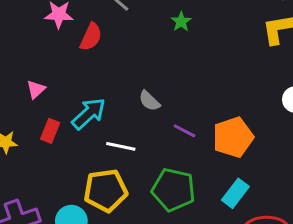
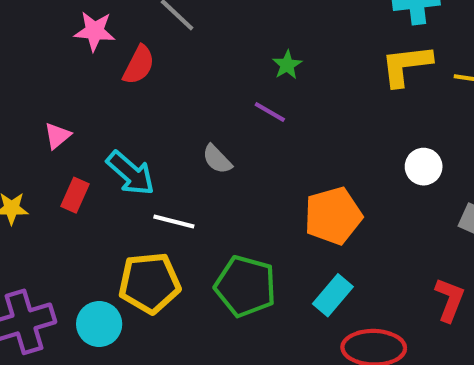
green star: (181, 22) -> (287, 65), moved
cyan arrow: (89, 114) -> (131, 173), turned 81
purple line: (184, 131) -> (270, 112), moved

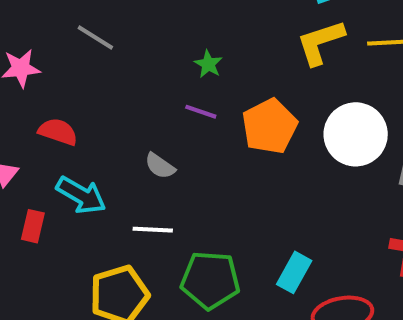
red semicircle: (139, 65) -> (58, 132), moved, turned -87
white circle: (424, 167) -> (356, 134), size x1.8
orange pentagon: (333, 216) -> (270, 126), moved
white line: (174, 222) -> (153, 230), moved

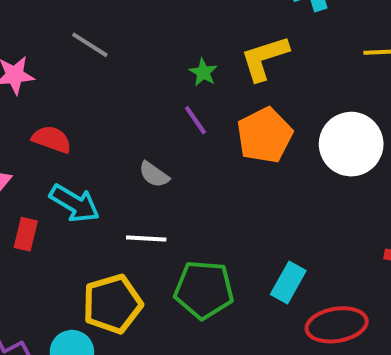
yellow L-shape: (320, 42) -> (264, 58), moved
purple line: (201, 112) -> (195, 120), turned 36

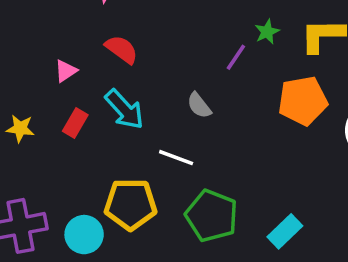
purple line: (195, 120) -> (236, 57), moved, turned 52

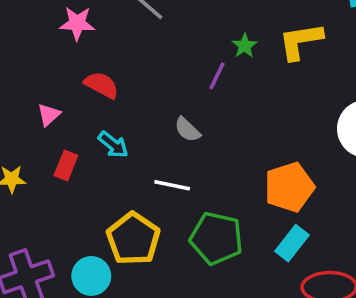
orange pentagon: (303, 101) -> (289, 187), moved
cyan arrow: (124, 109) -> (113, 145), size x0.7
yellow pentagon: (131, 204) -> (133, 239), turned -30

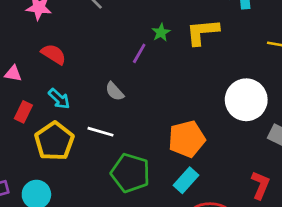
pink triangle: (49, 115) -> (13, 74), turned 48
yellow pentagon: (133, 239) -> (54, 141), moved

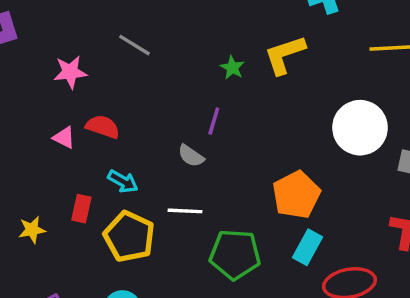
purple line: (139, 53) -> (214, 121), moved
pink triangle: (13, 74) -> (64, 138), moved, turned 30

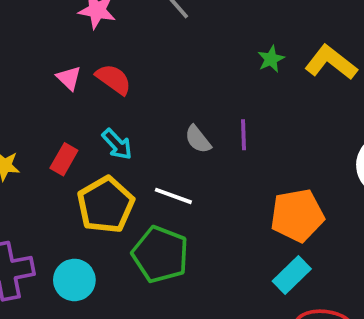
yellow L-shape: (285, 55) -> (331, 63), turned 39
purple line: (214, 121) -> (243, 135), moved, turned -36
green pentagon: (235, 254) -> (160, 254), moved

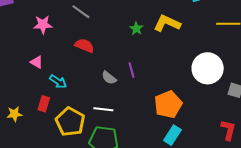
red semicircle: (114, 79) -> (84, 45), moved
cyan arrow: (117, 144) -> (58, 82), moved

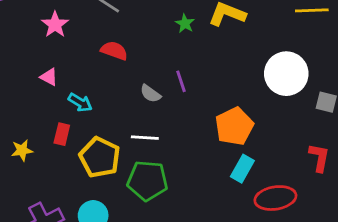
pink star: (43, 25) -> (55, 25), turned -30

